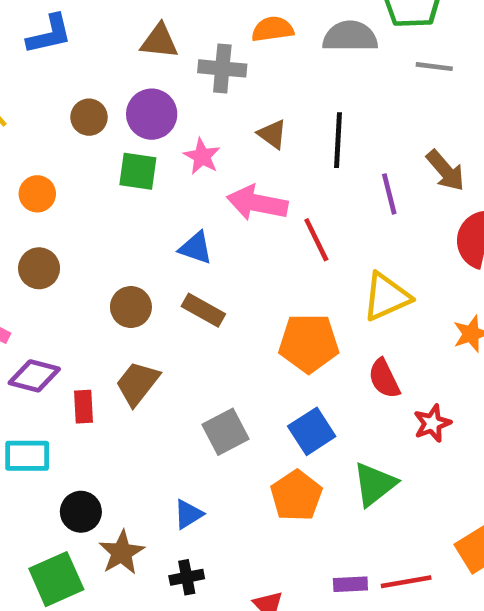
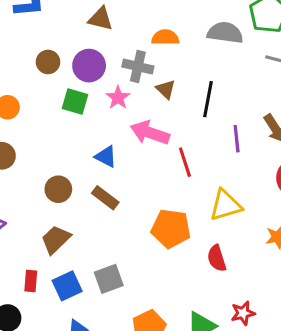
orange semicircle: (273, 29) -> (165, 37), moved
gray cross: (222, 68) -> (138, 66), moved
red rectangle: (84, 407) -> (31, 281), moved
red star: (432, 423) -> (243, 313), moved
blue square: (312, 431) -> (67, 286), moved

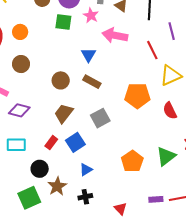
blue triangle: (106, 157) -> (88, 55), turned 42
red line: (185, 162) -> (152, 50), moved
gray square: (109, 279) -> (100, 118), moved
red rectangle: (31, 281) -> (51, 143), turned 40

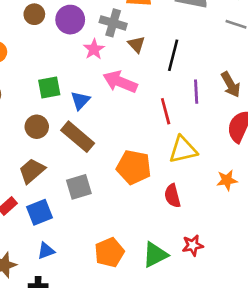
green square: (63, 22) -> (49, 88), moved, turned -30
brown rectangle: (92, 82) -> (78, 137), size x1.4

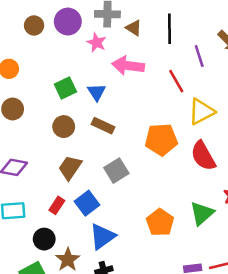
brown rectangle: (78, 137) -> (103, 126), size x0.7
red semicircle: (172, 196) -> (203, 156), size x1.4
blue triangle: (46, 251) -> (102, 236), size x1.6

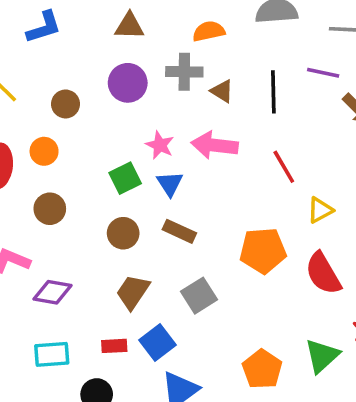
brown circle: (34, 25) -> (65, 104), moved
pink star: (97, 43) -> (160, 145), moved
purple line: (199, 56) -> (323, 73), moved, turned -60
yellow triangle: (201, 112) -> (320, 210), size x0.7
red rectangle: (57, 205) -> (114, 346), turned 54

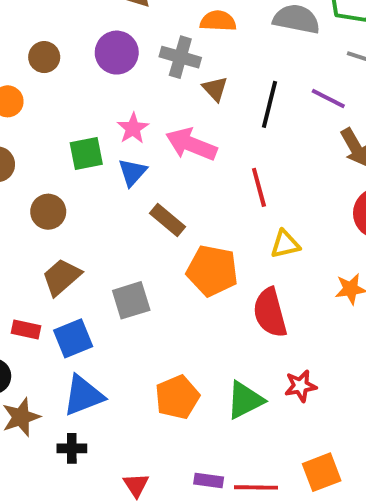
brown rectangle: (179, 231) -> (167, 220), moved
brown circle: (123, 233) -> (48, 212), moved

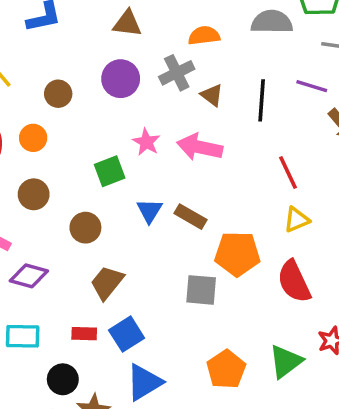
gray cross: (180, 57) -> (177, 73), turned -32
blue triangle: (132, 172) -> (150, 211), moved
red line: (259, 187) -> (288, 173), moved
gray square: (131, 300) -> (201, 290), moved, turned 32

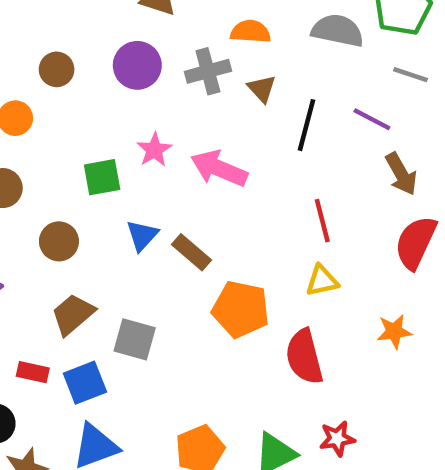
brown triangle: (212, 95) -> (262, 89), moved
gray square: (201, 290) -> (135, 339), moved

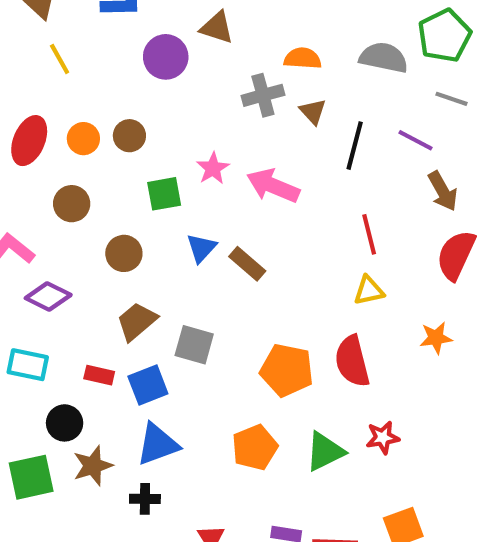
purple circle: (137, 65) -> (166, 57), moved
brown circle: (57, 69) -> (129, 136), moved
orange pentagon: (241, 309) -> (287, 370), moved

